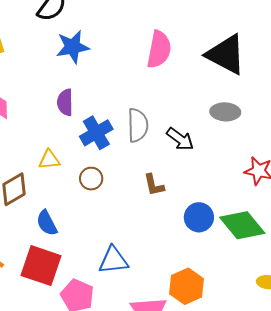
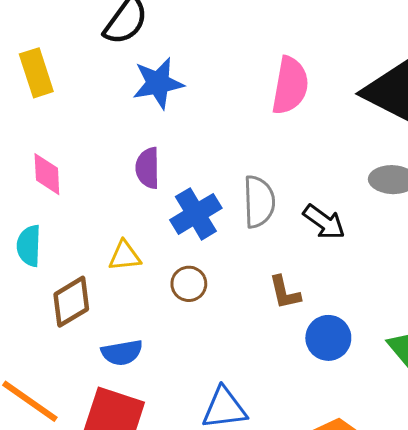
blue circle: (199, 217) -> (328, 338), moved
blue semicircle: (47, 223) -> (122, 353), turned -72

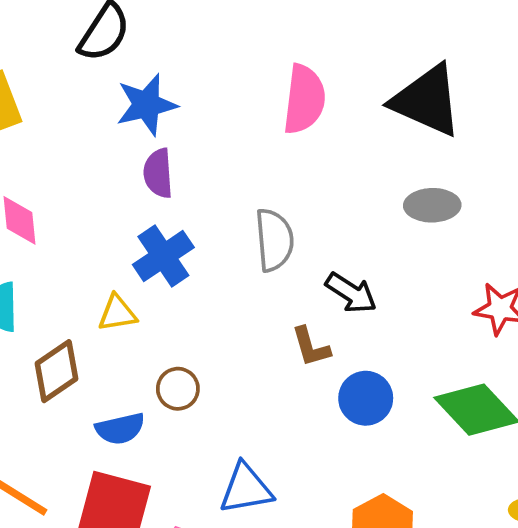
purple semicircle: (148, 168) -> (158, 173), moved
blue cross: (196, 214) -> (163, 256), moved
black arrow: (324, 222) -> (351, 293), moved
brown circle: (189, 284) -> (178, 389), moved

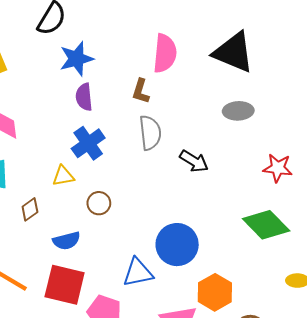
brown L-shape: (311, 347) -> (141, 91), moved, turned 35
brown diamond: (57, 371) -> (30, 209), size x0.7
brown circle: (178, 389) -> (99, 203), moved
blue circle: (366, 398) -> (177, 245), moved, size x1.4

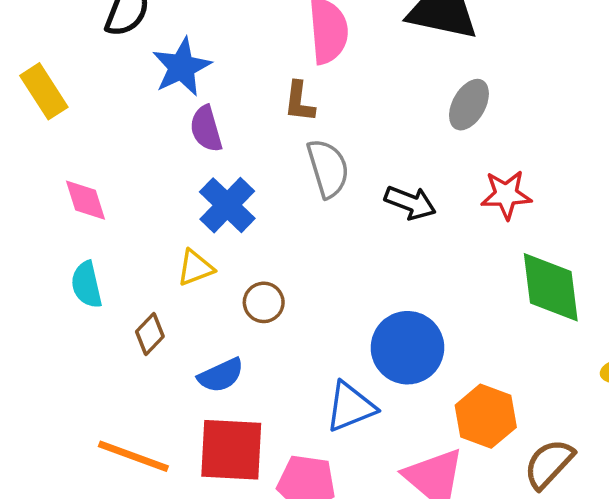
gray ellipse: (238, 111) -> (469, 105), turned -48
red star: (278, 168) -> (506, 195), moved
green diamond: (266, 225) -> (551, 287), turned 48

